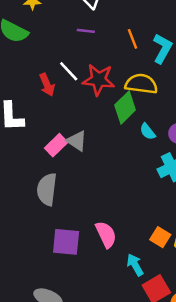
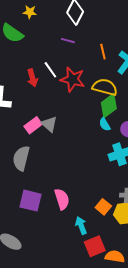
green diamond: (125, 107) -> (109, 106), moved

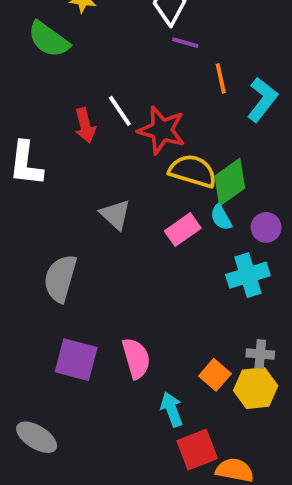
purple line: (68, 41) -> (185, 43), moved
yellow semicircle: (105, 87) -> (193, 171), moved
pink rectangle: (33, 125) -> (183, 230), moved

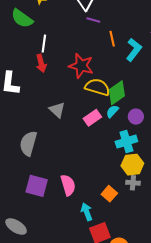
white line: (120, 111) -> (44, 44), moved, turned 42
cyan semicircle: (221, 217) -> (112, 111), turned 72
yellow hexagon: (256, 388) -> (132, 165), moved

